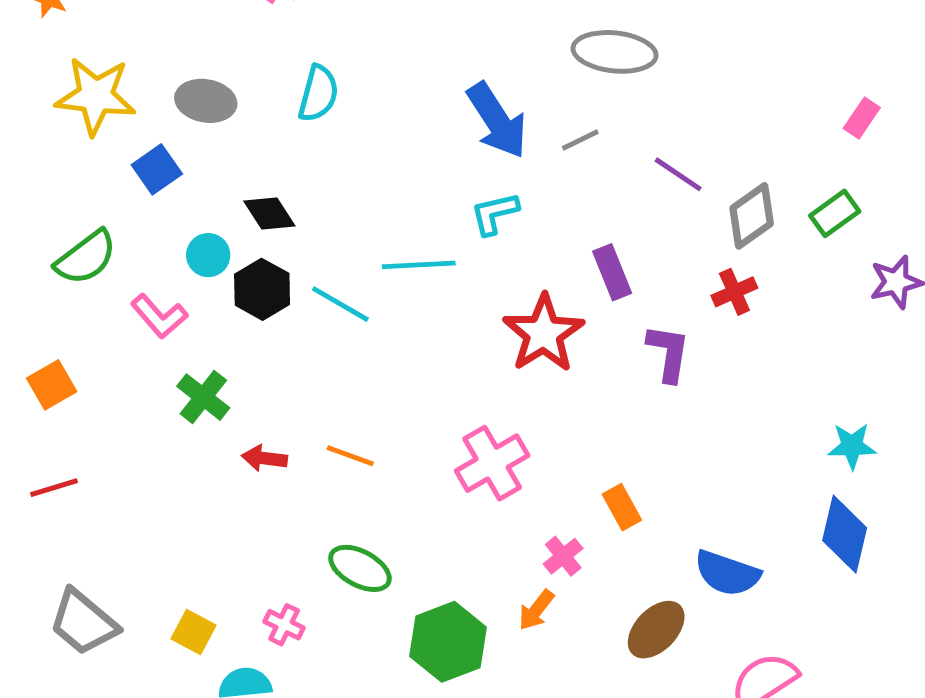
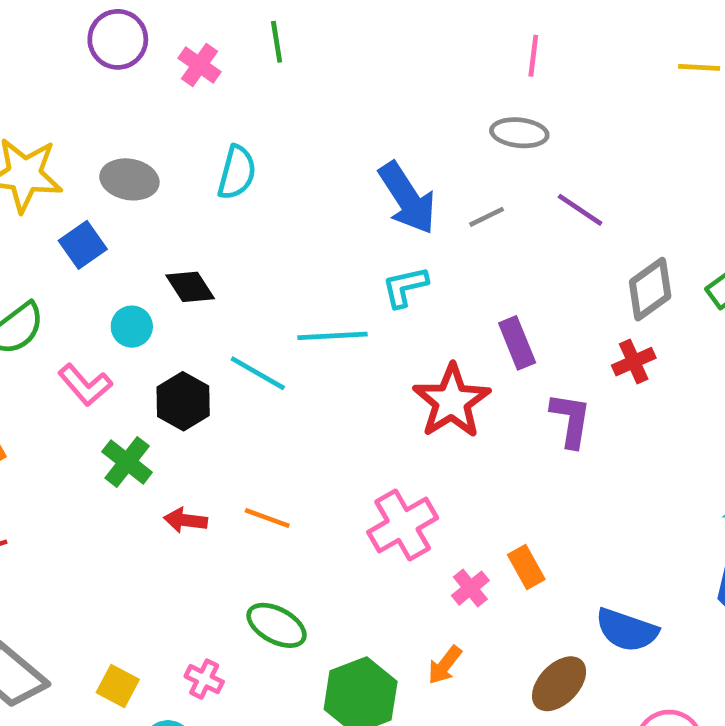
gray ellipse: (615, 52) -> (519, 133), size x0.7
purple line: (678, 174) -> (580, 210), moved
black hexagon: (262, 289) -> (183, 401), moved
pink cross: (563, 556) -> (470, 588), moved

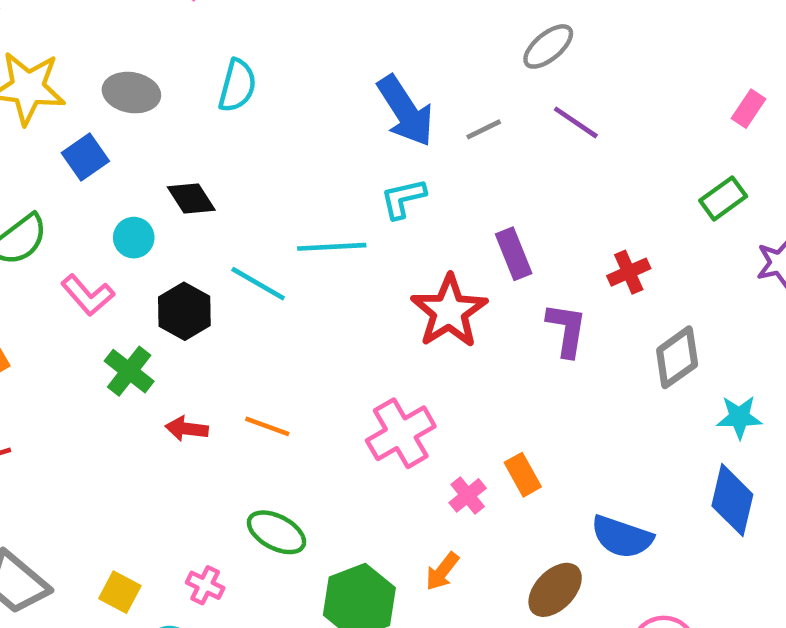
gray ellipse: (519, 133) -> (548, 46), moved, turned -46
gray diamond: (650, 289) -> (677, 357), moved

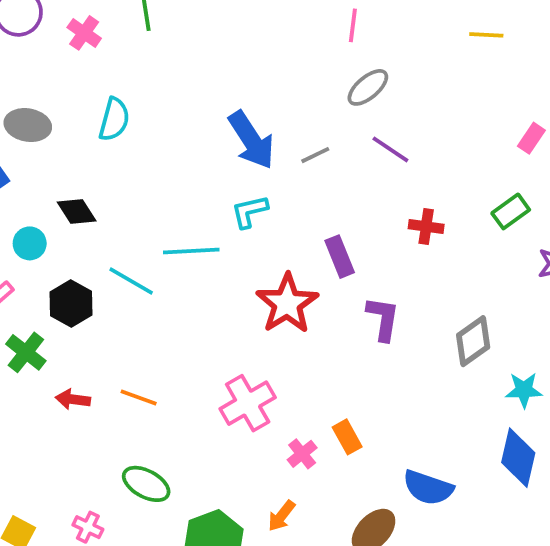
red cross: (629, 272) -> (426, 226), moved, turned 32

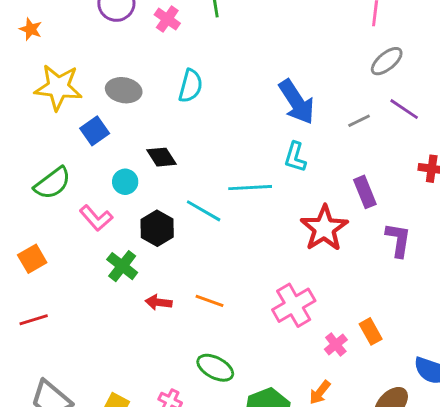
gray line: (315, 155) -> (359, 121), moved
cyan L-shape: (250, 211) -> (295, 157), turned -60

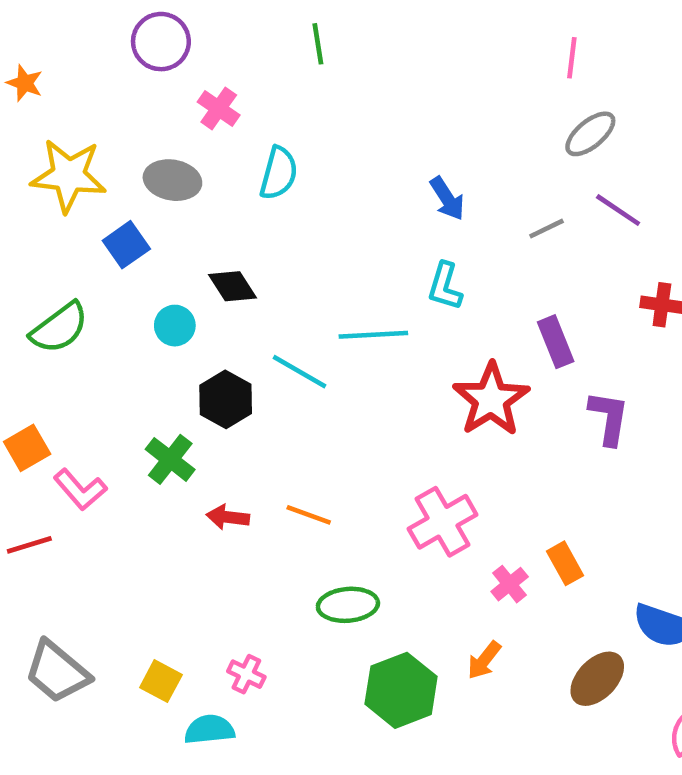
pink cross: (167, 19) -> (219, 109), moved
blue arrow: (297, 102) -> (447, 199), size x0.6
pink L-shape: (96, 218) -> (80, 489), moved
green ellipse: (215, 368) -> (348, 605), moved, turned -33

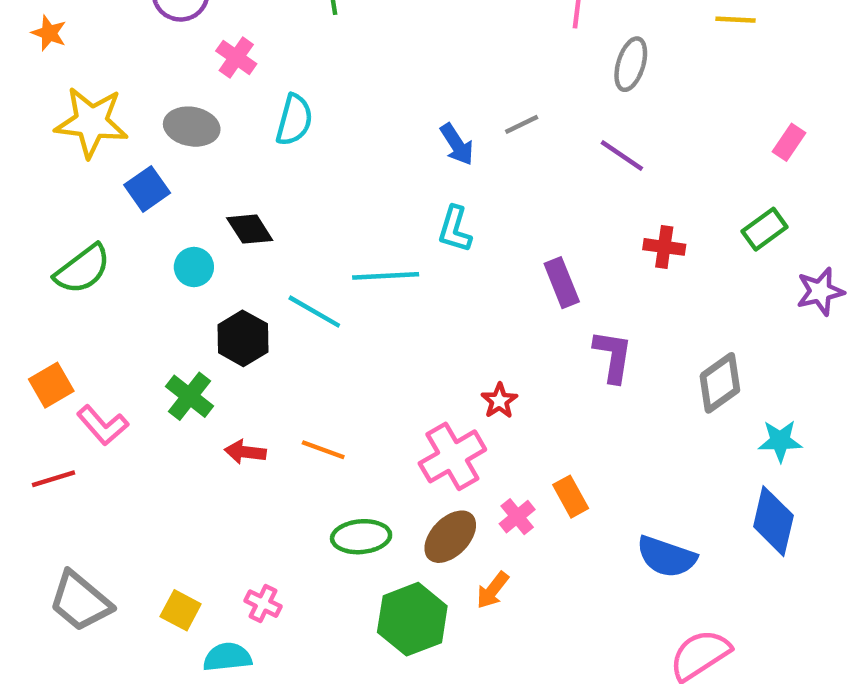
gray ellipse: (590, 134) -> (631, 64), moved, turned -33
gray line: (546, 229) -> (522, 124), moved
red star: (491, 399) -> (499, 401), moved, size x0.5
brown ellipse: (597, 679) -> (450, 537), moved

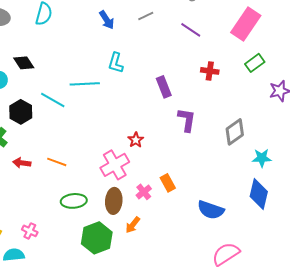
pink rectangle: (789, 142) -> (246, 24), moved, size x2.0
blue arrow: (457, 144) -> (107, 20), moved
brown ellipse: (450, 537) -> (114, 201), turned -40

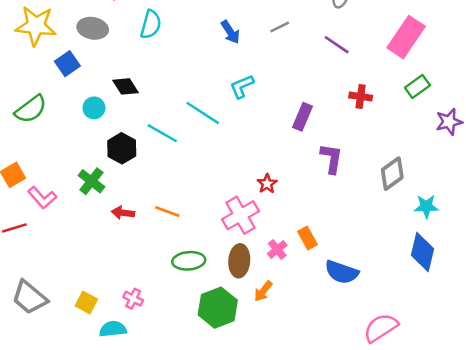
cyan L-shape: (116, 63) -> (242, 86), turned 50
cyan line: (85, 84) -> (203, 113), turned 36
purple rectangle: (164, 87) -> (302, 117), turned 45
blue semicircle: (211, 210) -> (342, 272), moved

